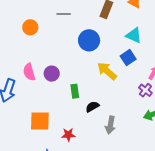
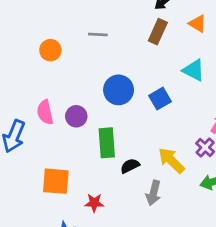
blue circle: (89, 40) -> (119, 90), moved
blue square: (128, 58) -> (160, 99), moved
yellow arrow: (107, 71) -> (171, 160), moved
green rectangle: (75, 91) -> (107, 143), size x1.5

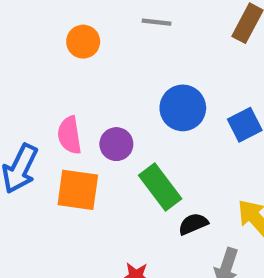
green rectangle: (107, 143) -> (160, 187), turned -36
orange square: (56, 181) -> (78, 190), moved

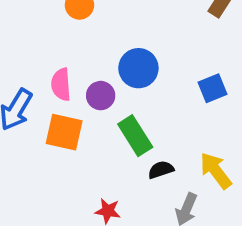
blue circle: (183, 108) -> (138, 68), moved

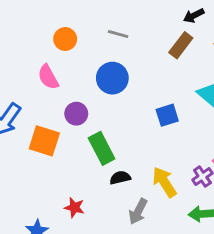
blue circle: (138, 68) -> (112, 78), moved
pink semicircle: (61, 84) -> (48, 77), moved, turned -30

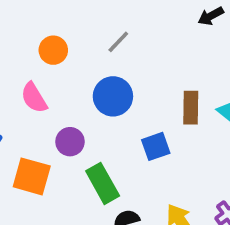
gray line: (118, 34) -> (118, 42), turned -60
brown rectangle: (181, 45) -> (191, 108), moved, turned -35
blue square: (167, 115) -> (156, 146), moved

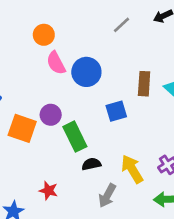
gray line: (118, 42) -> (121, 25), moved
pink semicircle: (34, 98) -> (56, 63), moved
purple circle: (70, 142) -> (51, 115), moved

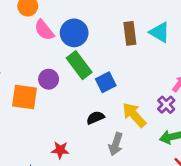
blue square: (116, 111) -> (106, 82), moved
green rectangle: (75, 137) -> (79, 65), moved

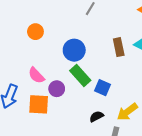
pink semicircle: (44, 30) -> (36, 75), moved
blue square: (106, 82) -> (103, 88), turned -35
yellow arrow: (134, 115) -> (127, 112), turned -80

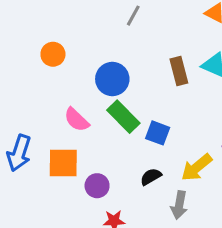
pink semicircle: (36, 75) -> (77, 120), moved
purple circle: (57, 89) -> (97, 186), moved

